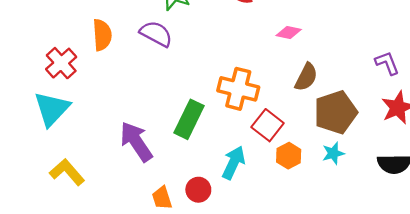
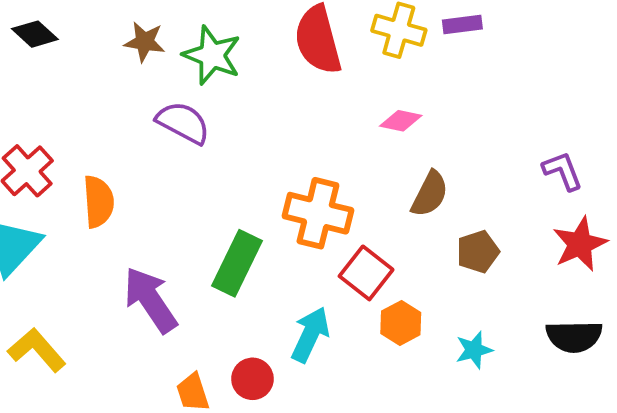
orange semicircle: (102, 35) -> (98, 202), moved
brown pentagon: (336, 112) -> (478, 252), size x0.6
cyan star: (333, 153) -> (474, 350), moved

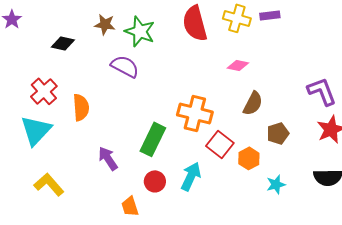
black diamond: (35, 34) -> (63, 43), moved, turned -30
purple L-shape: (563, 171) -> (322, 91), size x1.4
purple arrow: (150, 300) -> (108, 158), size x0.7
orange hexagon: (401, 323) -> (249, 158), moved
red circle: (252, 379) -> (155, 181), moved

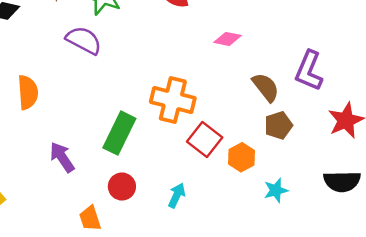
purple L-shape: (322, 91) -> (309, 71), moved, turned -136
brown semicircle: (253, 103) -> (266, 87), moved, turned -65
cyan arrow: (191, 176) -> (177, 195), moved, size x0.7

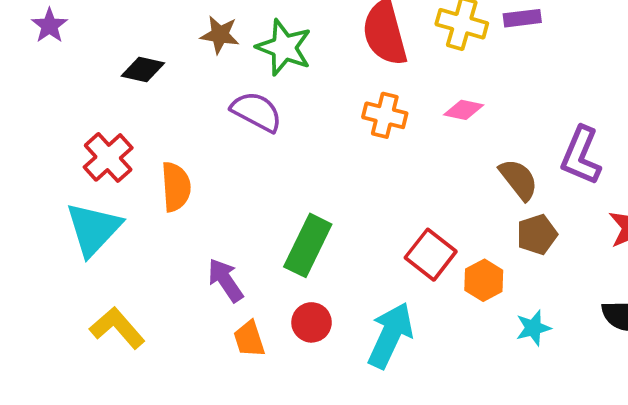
orange cross: (173, 100) -> (385, 115), moved, size x0.7
cyan arrow: (177, 195) -> (390, 335), size x1.8
orange trapezoid: (90, 218) -> (249, 339), moved

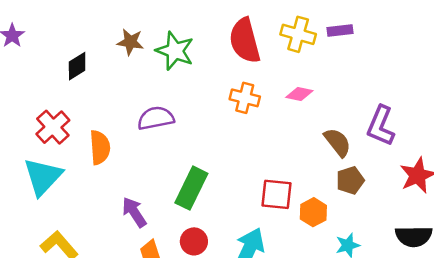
black diamond: (143, 70) -> (77, 66), turned -44
purple semicircle: (257, 112) -> (156, 118), moved, turned -39
red square: (431, 255) -> (277, 194), turned -32

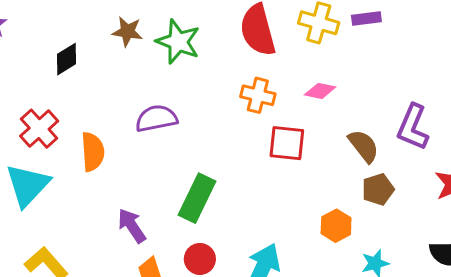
red square: (277, 194) -> (287, 143), moved

